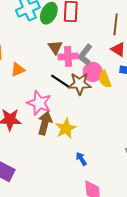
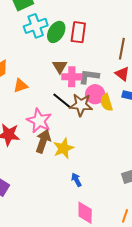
gray L-shape: (85, 55) -> (89, 76), turned 55

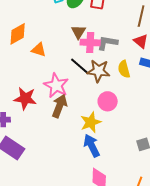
orange triangle: (21, 86) -> (39, 50), turned 35
pink circle: (95, 94) -> (108, 101), moved
yellow star: (63, 148) -> (91, 122), moved
blue arrow: (76, 180) -> (92, 146), size x1.6

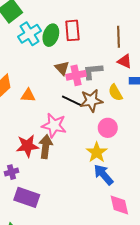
brown arrow: (60, 106) -> (46, 147), moved

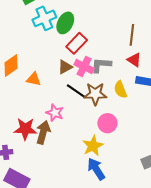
red rectangle: (72, 30) -> (77, 43), moved, turned 40
brown triangle: (62, 68) -> (65, 67), moved, turned 35
pink cross: (76, 75) -> (84, 67), turned 30
pink star: (54, 125) -> (55, 113), size x0.7

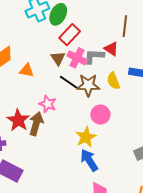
red triangle: (134, 60) -> (111, 49), moved
brown triangle: (65, 67) -> (58, 58), turned -35
red star: (25, 129) -> (18, 120), turned 30

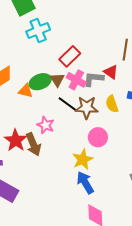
green ellipse: (58, 14) -> (40, 82), moved, turned 40
brown arrow: (36, 124) -> (33, 144), turned 140

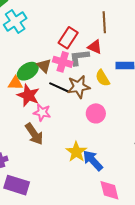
red rectangle: (70, 56) -> (68, 38), moved
red star: (16, 140) -> (28, 95), moved
yellow star: (83, 159) -> (76, 152), moved

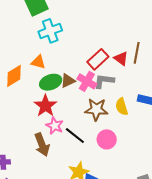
red triangle: (95, 47) -> (121, 58), moved
brown triangle: (44, 66) -> (68, 81), turned 35
orange triangle: (15, 83) -> (38, 62), moved
black line: (60, 88) -> (75, 136), moved

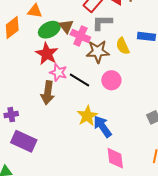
brown triangle: (68, 81) -> (66, 26), turned -35
pink cross: (87, 81) -> (80, 36), moved
brown arrow: (42, 145) -> (48, 93), turned 35

